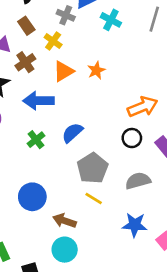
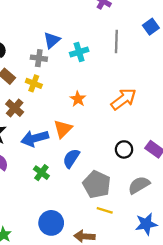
cyan cross: (111, 20) -> (79, 52), turned -30
orange triangle: (63, 71) -> (63, 129), moved
orange arrow: (143, 107) -> (124, 99), moved

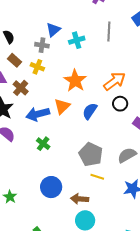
orange star: (78, 99) -> (75, 81), size x1.6
black circle: (124, 149) -> (120, 104), moved
blue semicircle: (71, 158) -> (90, 111), moved

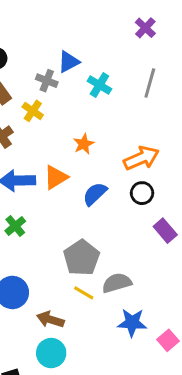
cyan cross: (77, 40) -> (99, 85), turned 35
orange star: (75, 81) -> (84, 144), size x0.6
gray semicircle: (127, 155) -> (117, 283), moved

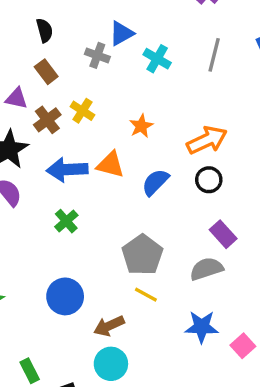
yellow cross: (33, 111) -> (82, 111), moved
orange triangle: (56, 177) -> (110, 165), turned 48
purple rectangle: (165, 231) -> (223, 234), moved
gray semicircle: (117, 283) -> (206, 269), moved
brown arrow: (50, 320) -> (109, 326), turned -40

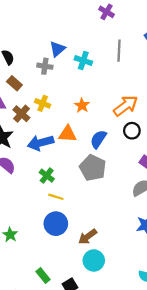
gray pentagon: (142, 255) -> (93, 168), moved
yellow line: (146, 295) -> (56, 197), moved

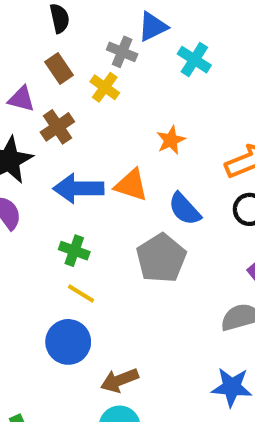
yellow cross: (43, 103) -> (105, 87), moved
blue semicircle: (98, 139) -> (185, 209), turned -90
green cross: (47, 176) -> (74, 251), turned -32

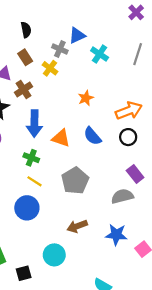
orange triangle: (131, 185) -> (61, 138), moved
blue arrow: (78, 188) -> (34, 124), turned -90
gray pentagon: (161, 258) -> (75, 181), moved
brown arrow: (120, 380) -> (77, 226), moved

